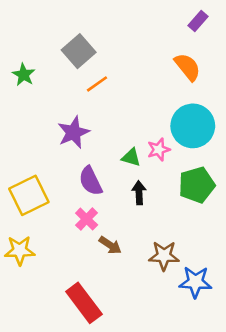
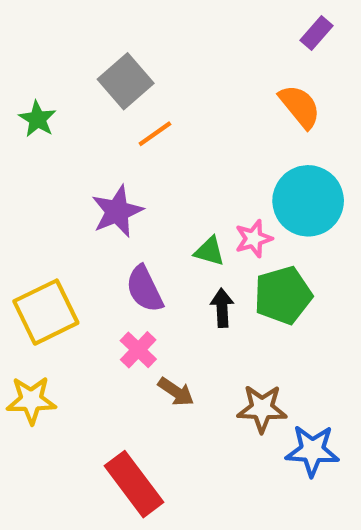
green pentagon: (197, 185) -> (283, 295), moved

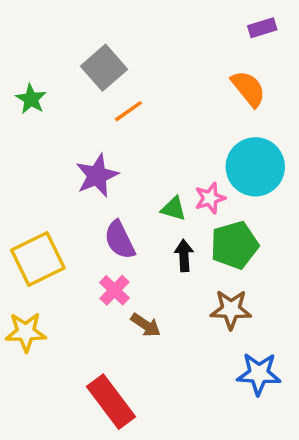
purple rectangle: (317, 33) -> (262, 28), turned 32
brown star: (262, 409) -> (231, 309), moved

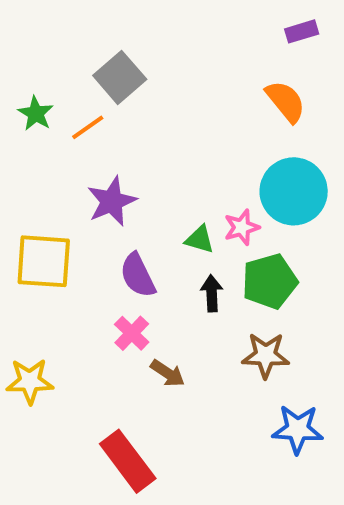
orange line: (128, 111) -> (88, 127), moved
yellow square: (38, 259) -> (44, 261), moved, turned 30

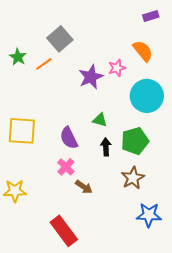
purple star: (112, 201) -> (91, 77), moved
pink star: (242, 227) -> (117, 68), moved
brown star: (266, 355) -> (133, 178), turned -30

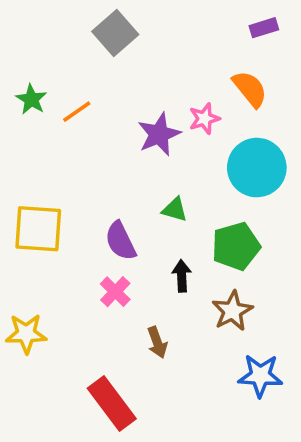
gray square: (60, 39) -> (115, 33), moved
black arrow: (106, 147) -> (182, 276), moved
brown arrow: (84, 187) -> (157, 342), moved, turned 36

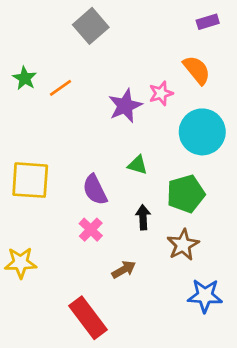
brown arrow: (157, 342) -> (124, 270), turned -100

